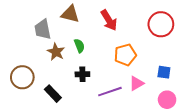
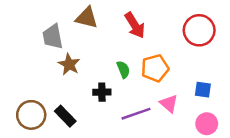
green semicircle: (79, 46) -> (123, 69), moved
brown circle: (22, 77) -> (31, 115), moved
pink triangle: (136, 83) -> (169, 104), turned -49

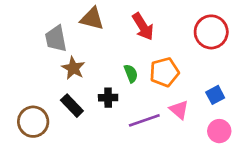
blue square: (203, 90) -> (215, 95), turned -36
black rectangle: (65, 116) -> (72, 106), moved

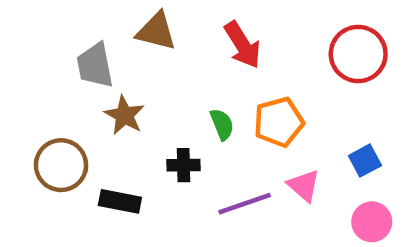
black rectangle: (72, 106) -> (120, 201), moved, turned -35
brown circle: (33, 122) -> (61, 165), moved

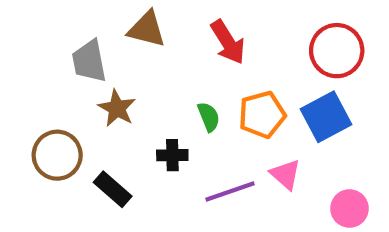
blue square: (365, 161) -> (326, 117), moved, size x1.6
black rectangle: (120, 201) -> (113, 189), turned 30

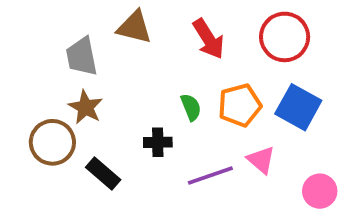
red circle: (337, 51) -> (285, 37), moved
brown star: (117, 108) -> (86, 107), moved
blue square: (326, 117) -> (298, 107), turned -33

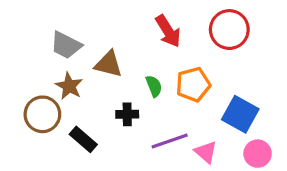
brown triangle: (134, 27) -> (108, 64), moved
gray trapezoid: (82, 56) -> (66, 45), turned -52
blue square: (298, 107) -> (240, 114), moved
pink triangle: (261, 160) -> (206, 152), moved

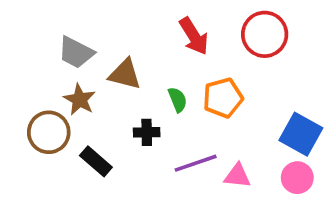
blue square: (240, 114) -> (301, 134), moved
pink triangle: (206, 152) -> (237, 176), turned -35

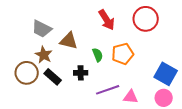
black rectangle: (96, 161) -> (53, 77), moved

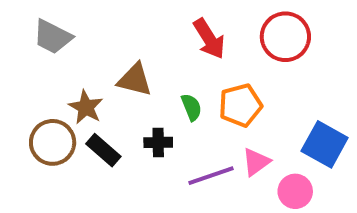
gray trapezoid: (42, 29) -> (53, 37), moved
pink triangle: (131, 97) -> (256, 162), moved, turned -42
pink circle: (164, 98) -> (295, 191), moved

